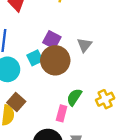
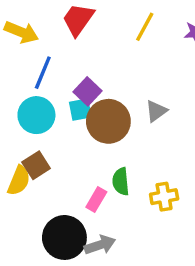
purple square: (52, 40) -> (87, 91), moved
green semicircle: (74, 97) -> (121, 181), turned -54

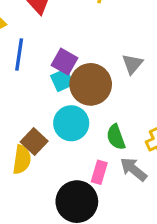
cyan circle: (36, 115) -> (71, 123), moved
pink rectangle: (96, 200) -> (99, 172), moved
gray arrow: (100, 245) -> (133, 169), moved, turned -108

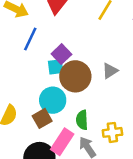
brown square: (34, 141) -> (42, 118), moved
pink rectangle: (99, 172) -> (62, 142), size x1.5

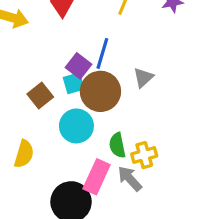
blue line: (30, 39) -> (102, 53), moved
brown square: (42, 118) -> (40, 96), moved
yellow cross: (112, 132) -> (144, 155), moved

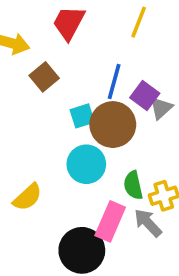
purple square: (79, 66) -> (145, 96), moved
brown square: (40, 96) -> (44, 77), moved
yellow semicircle: (24, 154) -> (28, 197), turned 32

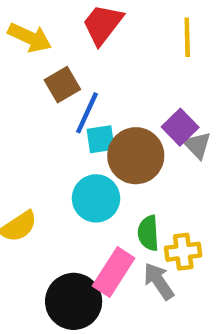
yellow line: (139, 22) -> (187, 37), turned -32
blue line: (114, 82) -> (87, 113), moved
gray triangle: (161, 108) -> (197, 145), turned -40

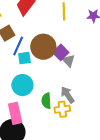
brown circle: (136, 156) -> (43, 47), moved
pink rectangle: (114, 272) -> (15, 113), moved, turned -45
gray arrow: (159, 281) -> (67, 95), moved

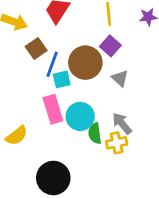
purple square: (61, 52) -> (110, 46), moved
cyan circle: (22, 85) -> (80, 116), moved
pink rectangle: (15, 113) -> (53, 109), moved

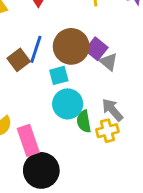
purple square: (110, 46) -> (96, 49), moved
brown square: (36, 49) -> (19, 60), moved
cyan square: (62, 79) -> (59, 75), moved
pink rectangle: (53, 109) -> (28, 140), moved

